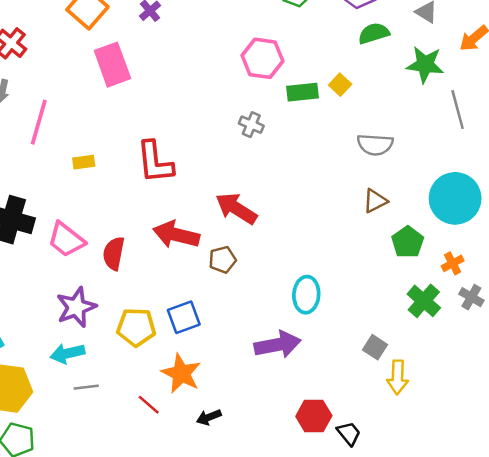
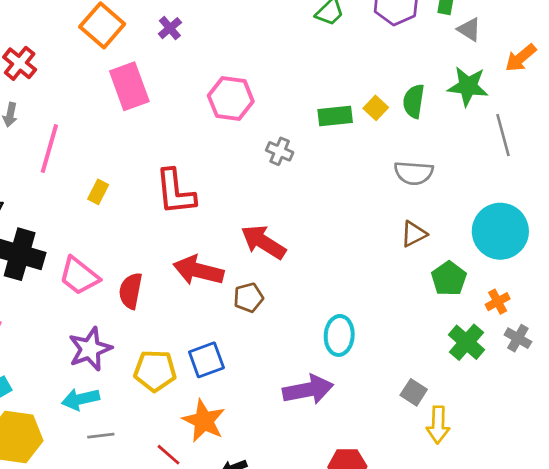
green semicircle: (374, 33) -> (414, 101), moved, turned -64
pink hexagon: (263, 58) -> (231, 98), moved
yellow rectangle: (84, 162) -> (98, 192), turned -55

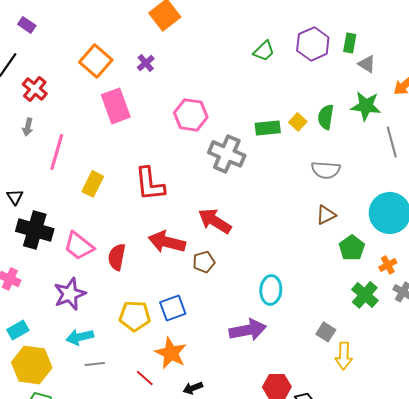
gray cross: (280, 151) -> (227, 154), size x1.8
yellow rectangle: (98, 192) -> (93, 184), size x1.4
purple star: (90, 349) -> (70, 294), moved

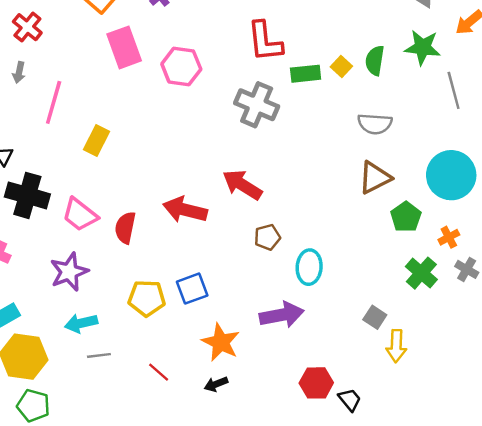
pink hexagon: (191, 115) -> (181, 66), moved
red L-shape: (150, 184) -> (265, 41), moved
brown triangle: (326, 215) -> (375, 178), size x1.4
brown pentagon: (204, 262) -> (267, 237), moved
orange star: (171, 353) -> (221, 342), moved

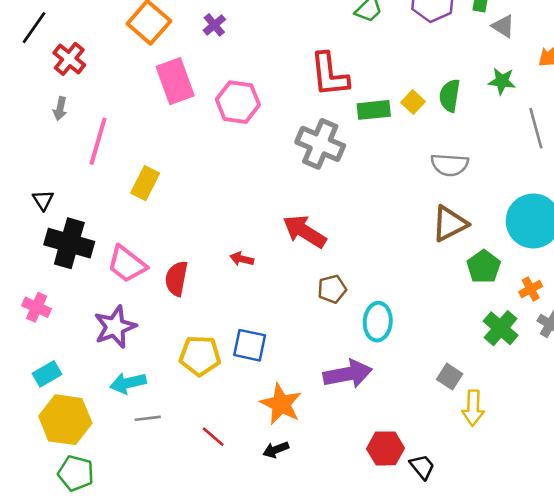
green star: (423, 47) -> (502, 81), size x0.7
red arrow: (185, 210) -> (242, 259), size x0.5
blue square: (192, 289) -> (250, 345), turned 32

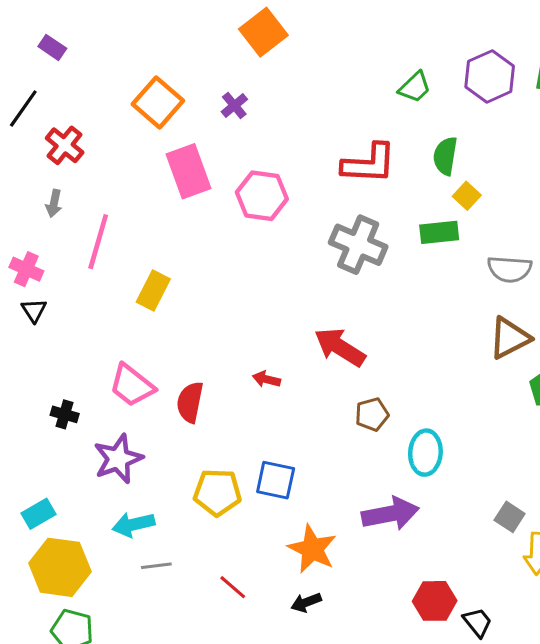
red L-shape: (329, 75) -> (369, 164), turned -81
green semicircle: (450, 96) -> (445, 156), moved
green rectangle: (374, 110) -> (439, 232), moved
black cross: (69, 243) -> (65, 414), moved, size x0.5
pink cross: (37, 307) -> (26, 269), moved

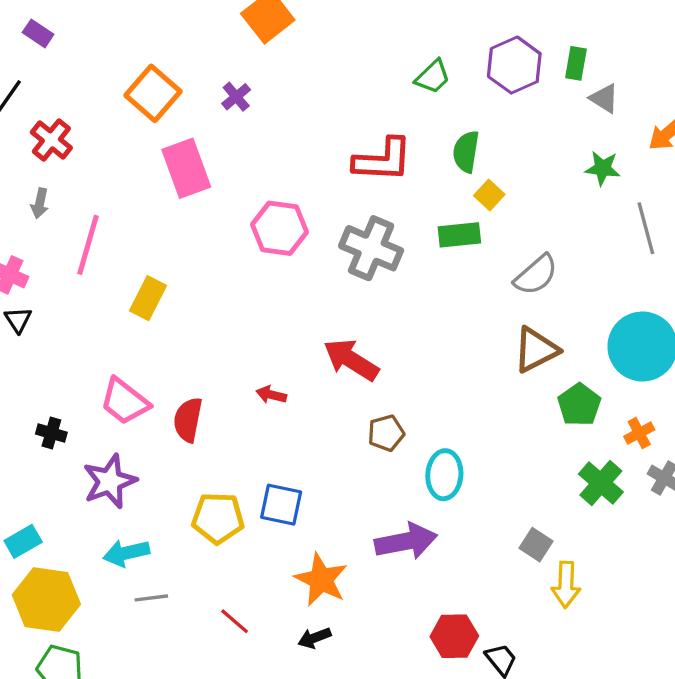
pink hexagon: (262, 196) -> (280, 228), moved
gray semicircle: (510, 269) -> (536, 275), turned -45

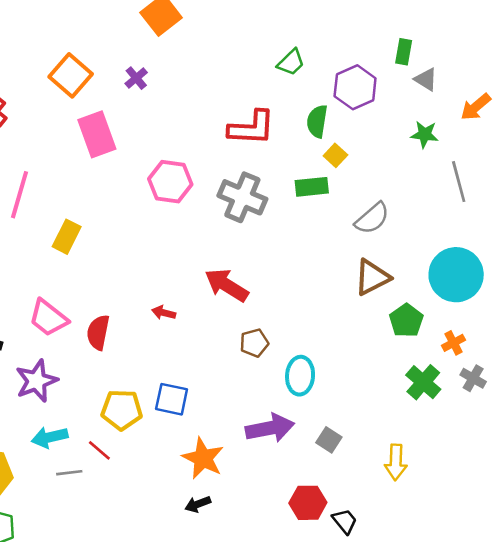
purple hexagon: (514, 65) -> (355, 87), moved
gray square: (536, 545) -> (329, 440), moved
red line: (235, 621) -> (99, 450), moved

